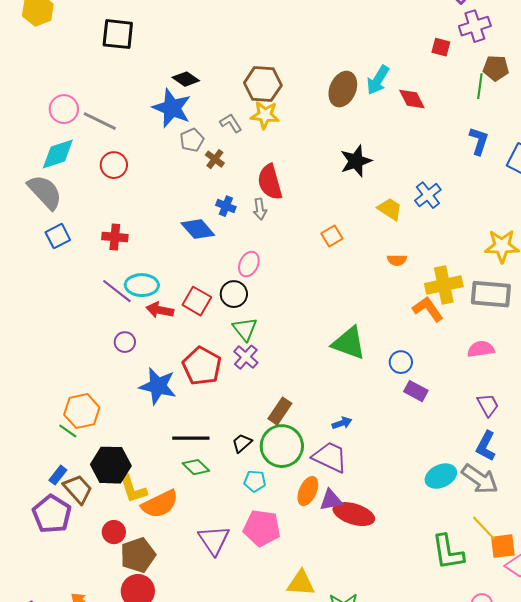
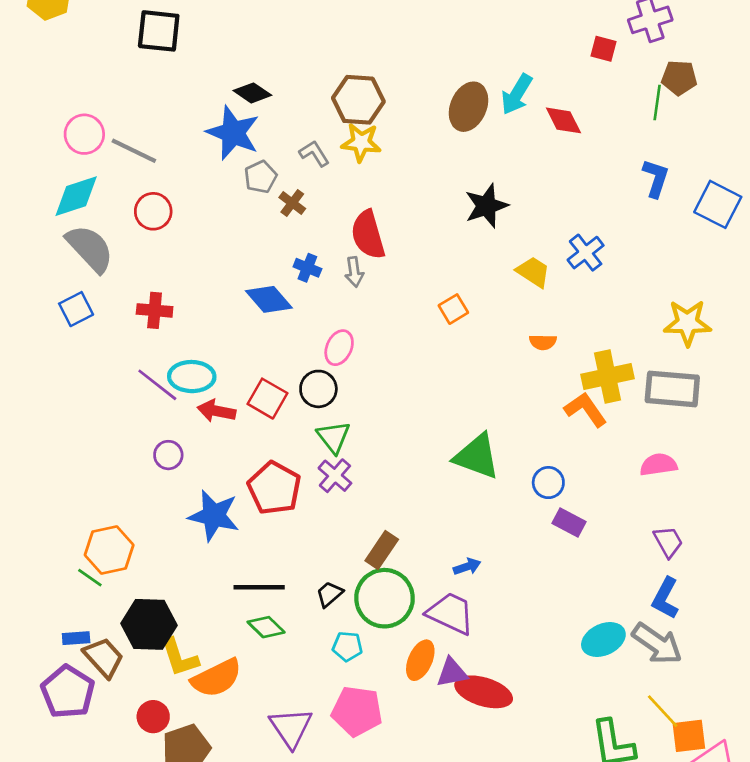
gray semicircle: (45, 192) -> (90, 248), moved
blue rectangle: (58, 475) -> (76, 638), turned 48

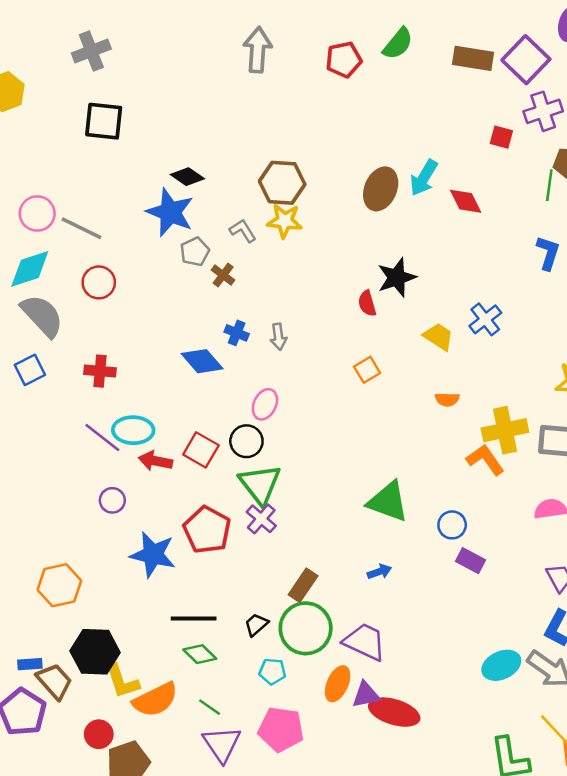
red semicircle: (368, 235) -> (367, 303), moved, size x0.6
green triangle: (334, 437) -> (260, 484), size x1.4
blue arrow: (467, 567) -> (379, 572), moved
green line: (90, 578) -> (210, 707), moved

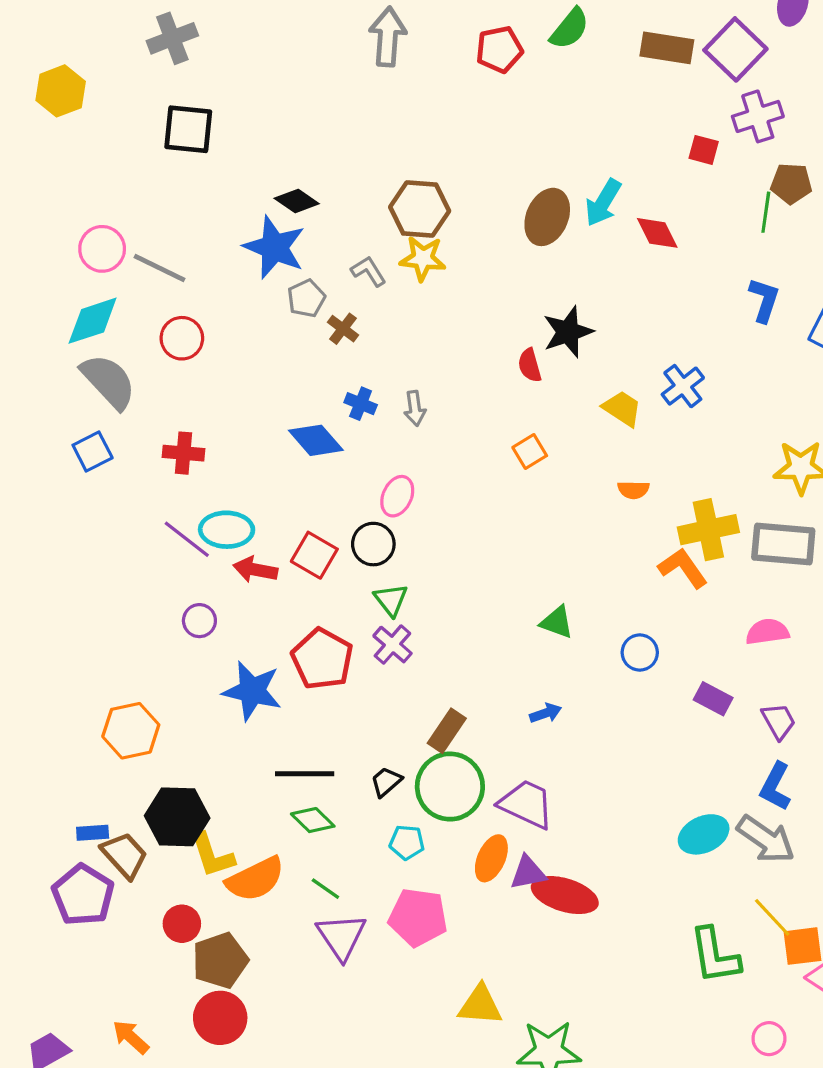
green triangle: (260, 484) -> (391, 600), size x0.6
green triangle: (388, 502) -> (557, 622), size x0.6
purple rectangle: (471, 561) -> (713, 699), moved

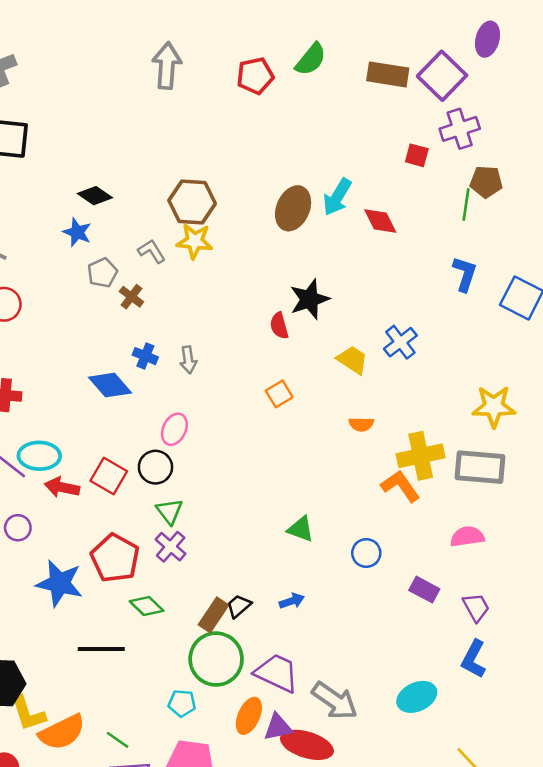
blue star: (274, 247) -> (77, 232), size x0.6
black trapezoid: (386, 782) -> (239, 606), moved
green diamond: (313, 820) -> (147, 606), moved
gray arrow: (766, 839) -> (335, 701), moved

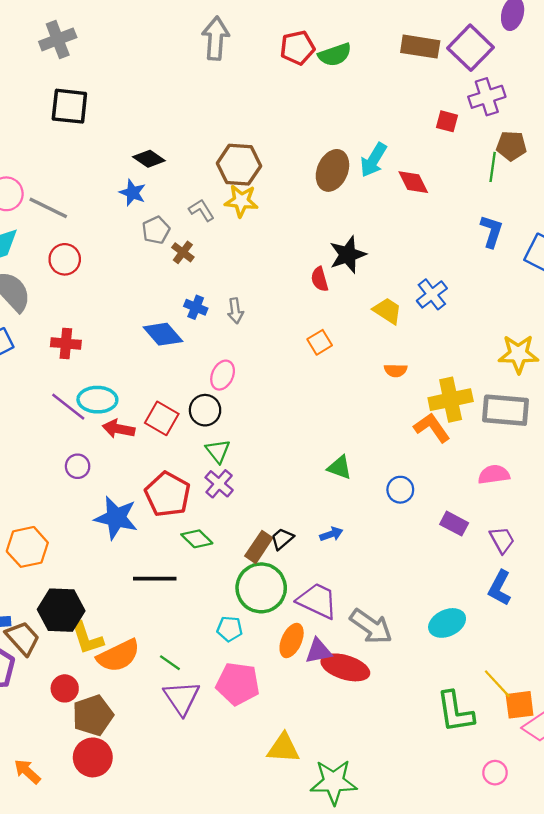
green semicircle: (311, 59) -> (335, 55), moved, turned 32

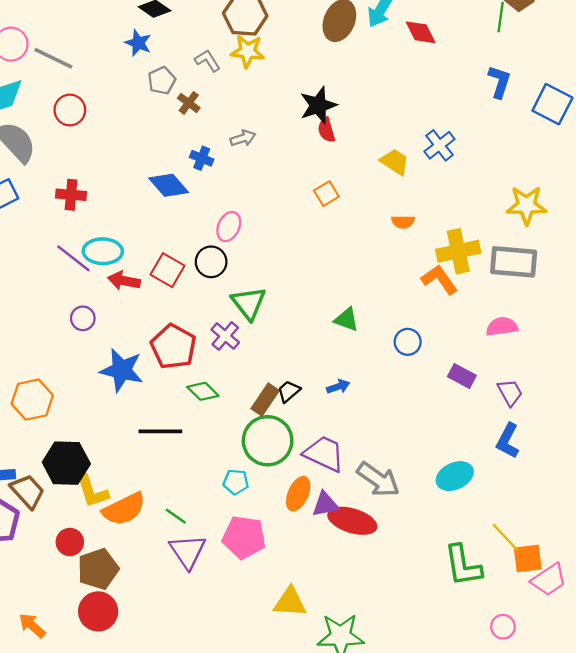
black star: (348, 255) -> (318, 105), moved
gray arrow: (235, 311) -> (243, 138), moved, turned -100
green triangle: (218, 451) -> (249, 303), moved, size x1.4

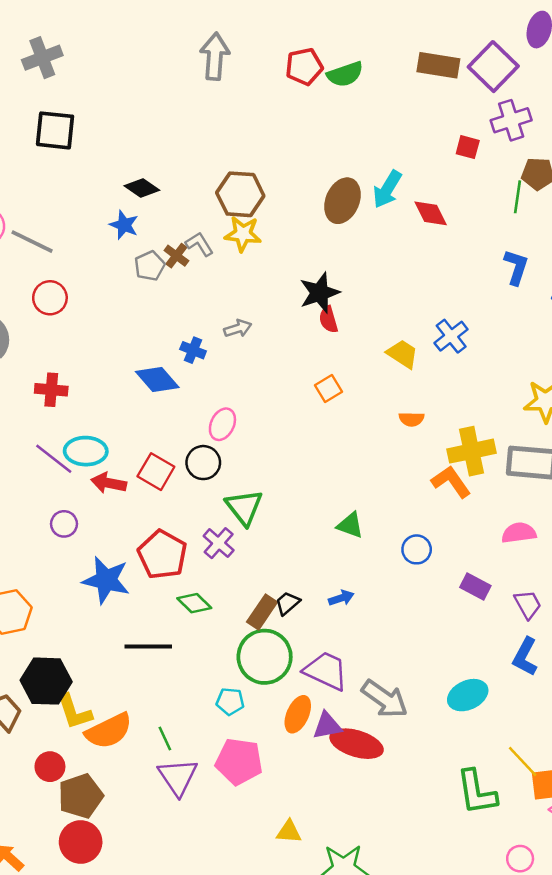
brown cross: (189, 103) -> (176, 256), moved
green line: (176, 516) -> (165, 739), turned 30
yellow triangle: (290, 602) -> (289, 832), size x0.7

